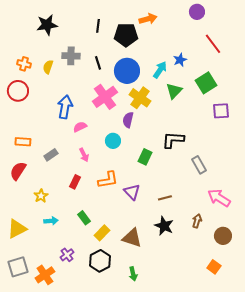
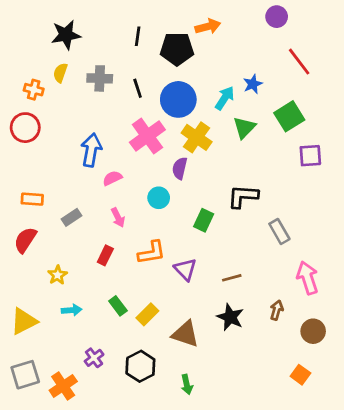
yellow semicircle: (48, 67) -> (60, 73), moved
pink arrow: (219, 198) -> (308, 278), turned 40
yellow rectangle: (102, 233) -> (147, 314), moved

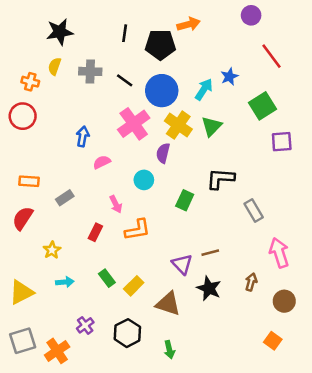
black line: (138, 88) -> (125, 80), turned -36
green triangle: (244, 128) -> (211, 126), moved
blue arrow: (91, 150) -> (83, 137), size x0.7
pink arrow: (118, 217) -> (116, 204), moved
purple triangle: (185, 269) -> (182, 264), moved

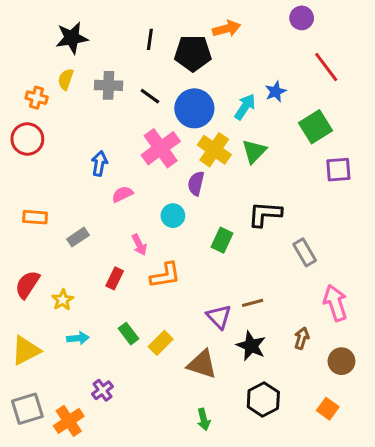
red semicircle: (23, 218) -> (27, 285), moved
black hexagon: (127, 333) -> (263, 399), moved

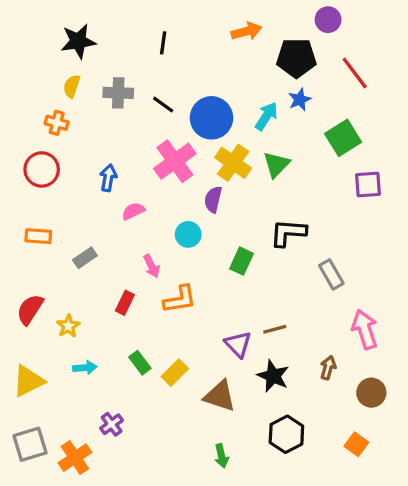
black pentagon: (193, 53) -> (296, 58), moved
orange cross: (37, 98) -> (57, 123), moved
red circle: (27, 139) -> (42, 169), moved

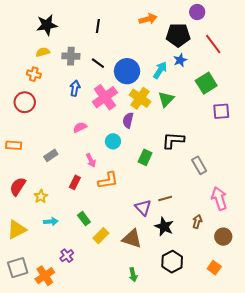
yellow semicircle: (72, 86) -> (43, 52), turned 56
blue arrow: (108, 178) -> (75, 88), moved
orange rectangle: (38, 236) -> (14, 145), moved
yellow rectangle: (175, 373) -> (101, 236), moved

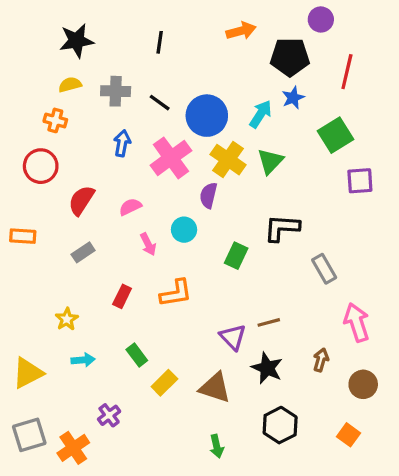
red line: (213, 44) -> (347, 72), turned 50
pink arrow: (91, 160) -> (148, 244), moved
red semicircle: (18, 186) -> (81, 200), moved

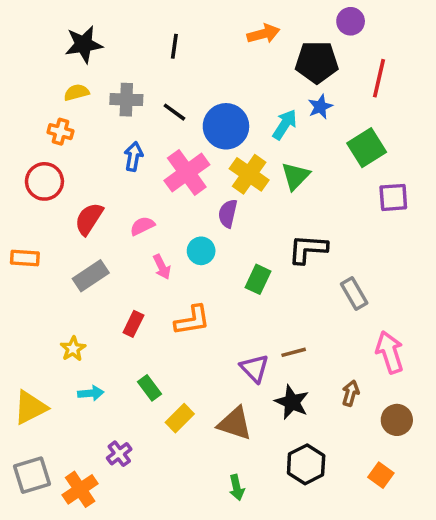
gray rectangle: (83, 252) -> (91, 276), size x1.4

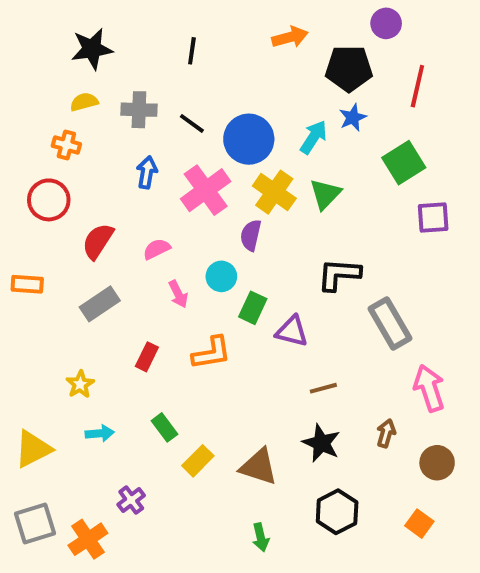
green rectangle: (258, 279) -> (253, 308), moved
gray rectangle: (354, 294) -> (390, 323), size x1.4
purple triangle: (254, 368) -> (292, 331), moved, turned -32

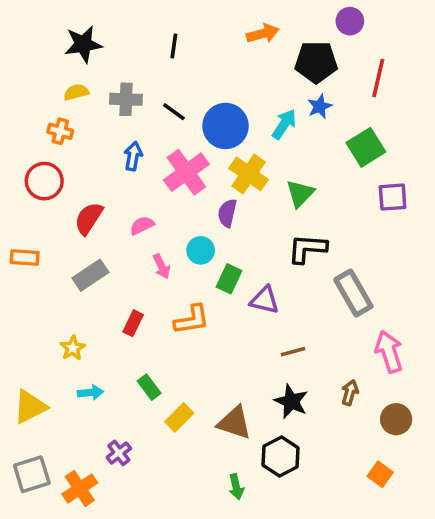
green triangle: (325, 194) -> (300, 193), moved
black hexagon: (337, 512) -> (281, 456), moved

